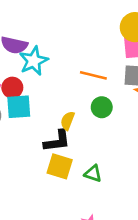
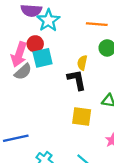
black L-shape: (57, 141) -> (77, 80), turned -85
yellow square: (60, 166) -> (82, 116), moved

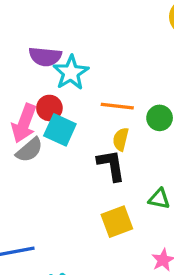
orange line: (97, 24) -> (117, 106), moved
cyan square: (43, 58) -> (60, 130), turned 36
yellow square: (82, 116) -> (117, 222), turned -30

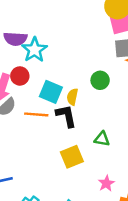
orange line: (117, 106) -> (36, 114), moved
cyan square: (60, 130) -> (51, 92), moved

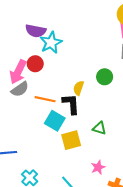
cyan square: (51, 92) -> (55, 121), moved

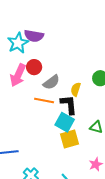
cyan star: (51, 43) -> (18, 43), moved
gray semicircle: (20, 89) -> (51, 82), moved
cyan square: (55, 121) -> (65, 122), moved

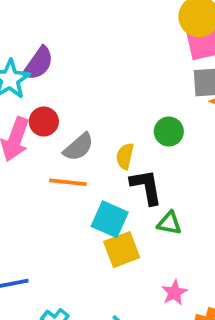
purple semicircle: (34, 36) -> (38, 63), turned -60
black L-shape: (69, 105) -> (146, 187), moved

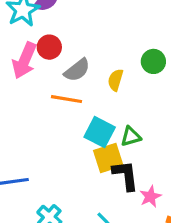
black L-shape: (146, 187) -> (126, 175), moved
green triangle: (169, 223) -> (131, 136), moved, turned -30

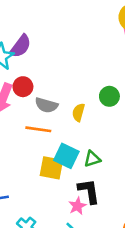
gray semicircle: (77, 70) -> (46, 105), turned 55
yellow square: (108, 158) -> (51, 168), moved, turned 30
pink star: (150, 197) -> (77, 206), moved

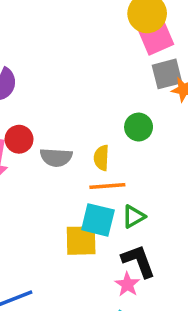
orange line: (38, 129) -> (107, 186), moved

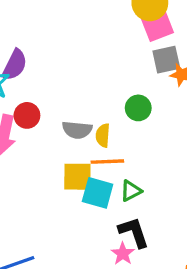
gray semicircle: (56, 157) -> (77, 130), moved
yellow square: (81, 241) -> (77, 177), moved

